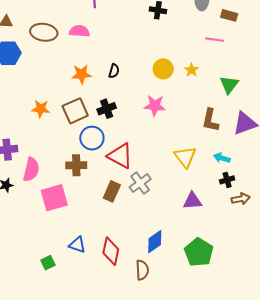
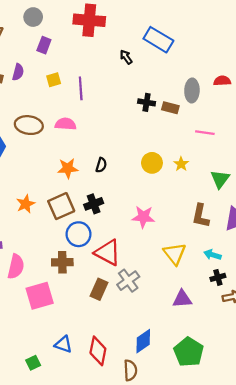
brown rectangle: (229, 15) -> (170, 108), moved
pink star: (155, 106) -> (143, 217), moved
orange star: (41, 109) -> (26, 204), turned -30

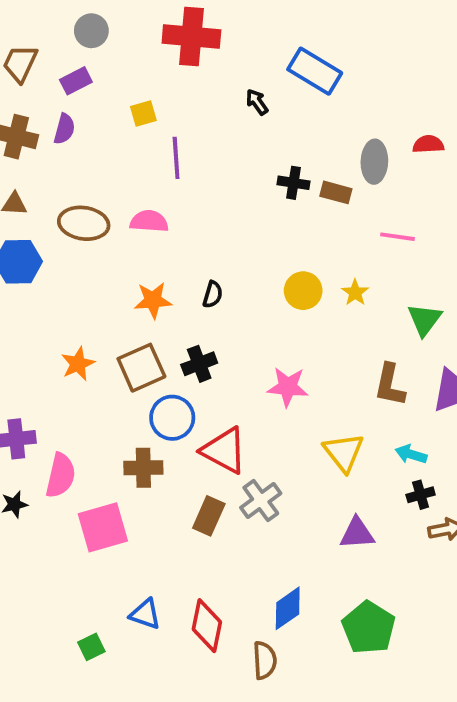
purple rectangle: (44, 45) -> (76, 81), moved, turned 42
yellow square: (54, 80) -> (143, 114), moved

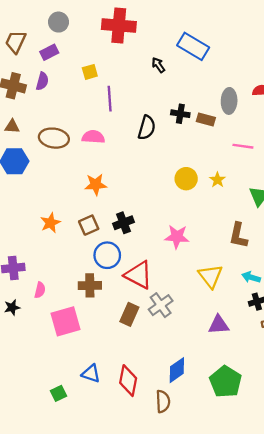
black semicircle: (213, 294) -> (147, 128), moved, size x1.5
brown square: (141, 368) -> (89, 225), size x0.7
pink semicircle: (61, 475) -> (40, 290), size x0.6

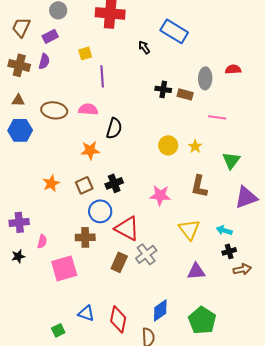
black semicircle: (147, 128) -> (114, 128), moved
brown L-shape: (238, 236) -> (199, 186), moved

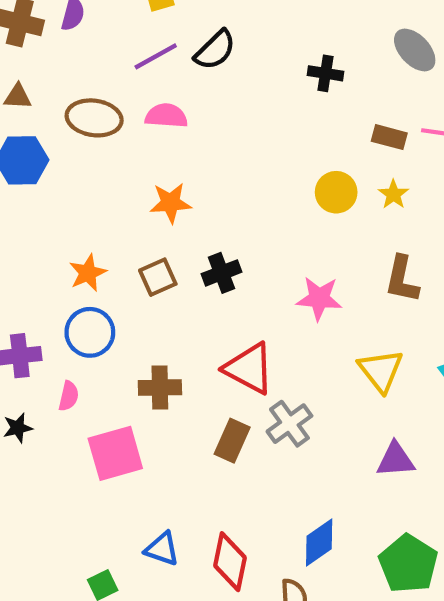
purple line: (102, 76) -> (156, 56), moved, turned 65
gray ellipse: (205, 78) -> (415, 50), turned -45
brown rectangle: (185, 94) -> (389, 137), moved
black semicircle: (114, 128) -> (215, 50), moved, turned 30
blue circle: (100, 211) -> (90, 332), moved

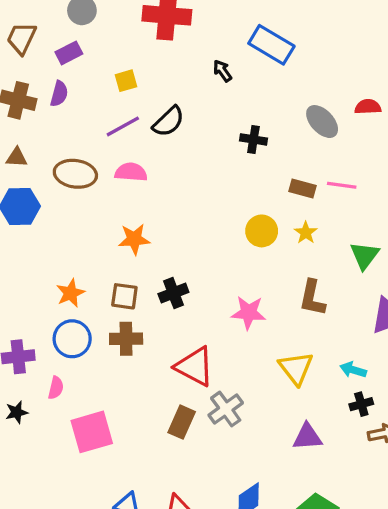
brown square: (158, 277) -> (124, 296), turned 32
brown cross: (160, 388) -> (126, 339), moved

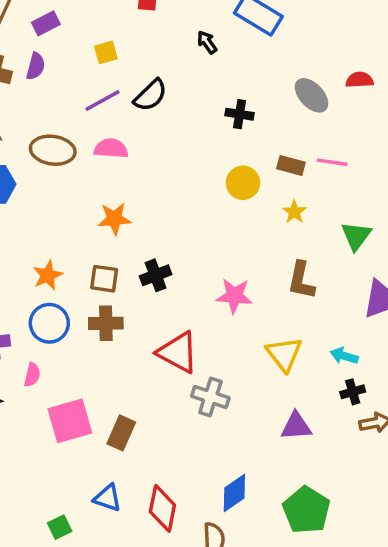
yellow circle: (262, 231) -> (243, 183), moved
gray cross: (226, 409) -> (210, 397), turned -36
brown rectangle: (182, 422) -> (121, 433), moved

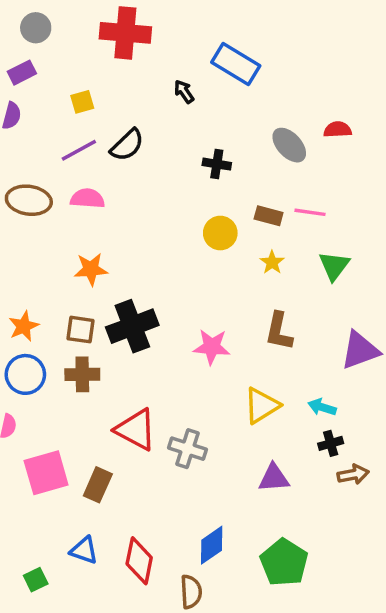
green triangle: (356, 236) -> (334, 266), moved
black cross: (156, 275) -> (132, 326), size x1.6
red triangle: (178, 352) -> (136, 430), moved
yellow triangle: (284, 354) -> (262, 405), turned 36

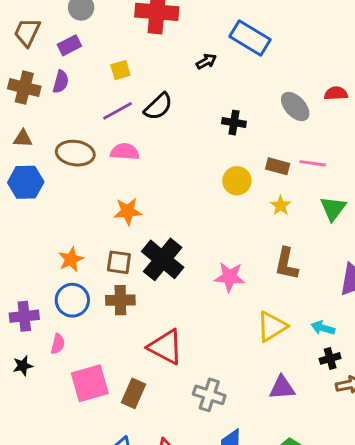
black arrow: (184, 92) -> (206, 61), turned 96
black cross: (132, 326) -> (163, 259), turned -30
gray cross: (187, 449) -> (209, 395), moved

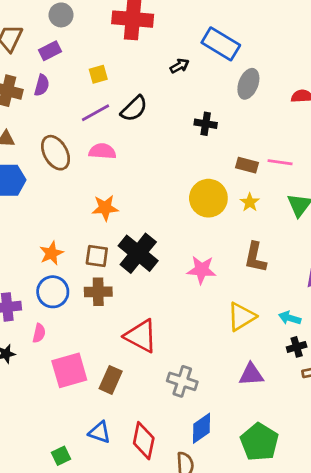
gray ellipse: (295, 107) -> (248, 84), moved, turned 64
brown ellipse: (75, 153) -> (56, 153), turned 52
yellow circle: (237, 181) -> (208, 198), moved, size x1.4

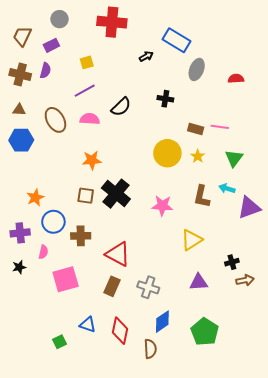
black semicircle: (134, 109) -> (121, 107), moved
orange star: (51, 253) -> (35, 198), moved
brown cross: (98, 292) -> (81, 236), moved
cyan arrow: (290, 318) -> (227, 188), moved
brown rectangle: (111, 380) -> (112, 286), moved

